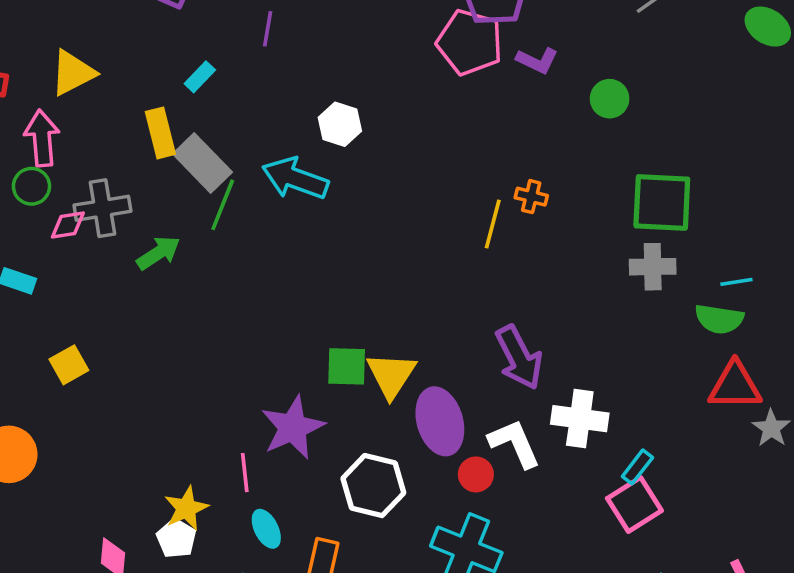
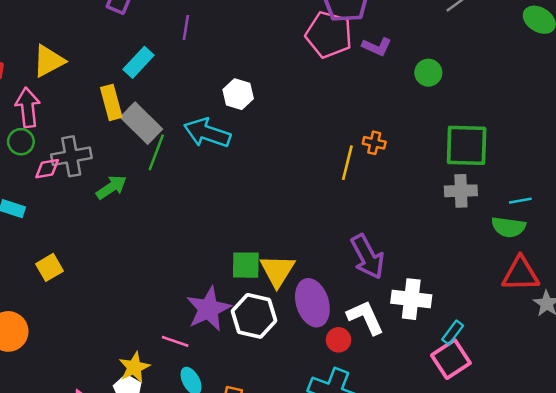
cyan rectangle: (200, 77) -> (139, 62), size x1.4
pink line: (245, 473) -> (175, 341), turned -64
white hexagon: (373, 486) -> (254, 316), moved

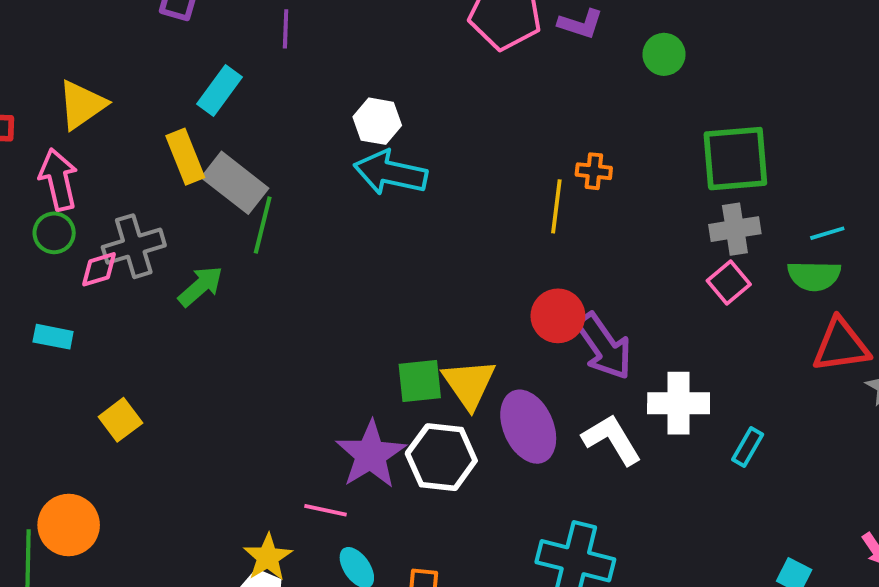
cyan arrow: (207, 133) -> (390, 173), moved
red circle: (339, 340) -> (558, 316), moved, size x1.4
pink square: (451, 359) -> (729, 283), moved, size x0.7

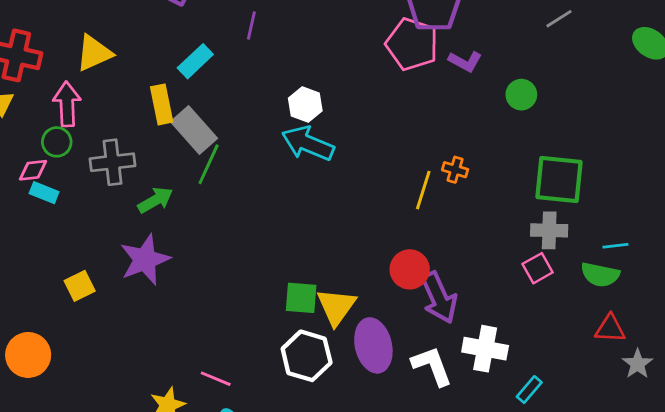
pink diamond: (99, 269) -> (33, 170), moved
cyan rectangle: (53, 337) -> (44, 193), moved
red triangle: (841, 345) -> (610, 329), size x0.7
purple star: (371, 455) -> (145, 260), moved

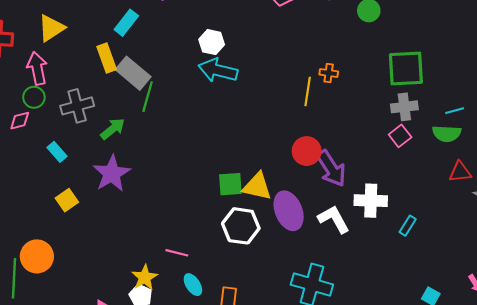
cyan rectangle: (44, 193) -> (57, 152), moved, turned 36
yellow triangle: (336, 307) -> (257, 186), turned -44

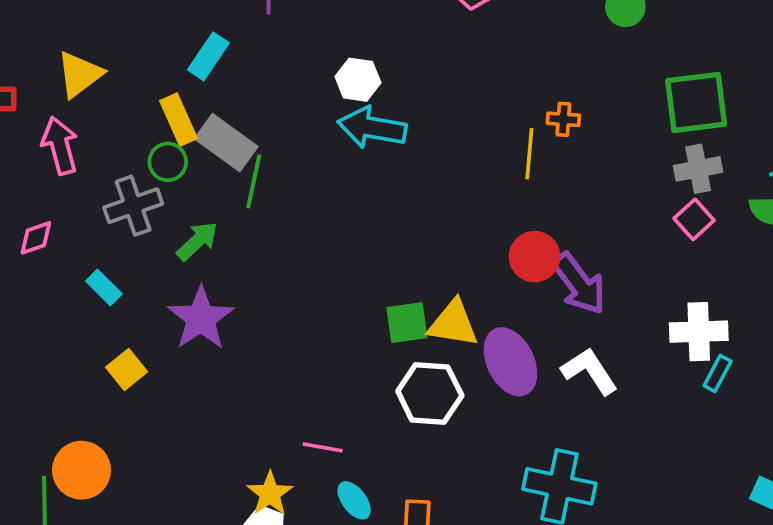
green circle: (34, 97) -> (168, 162), moved
white cross: (371, 201) -> (699, 332), moved

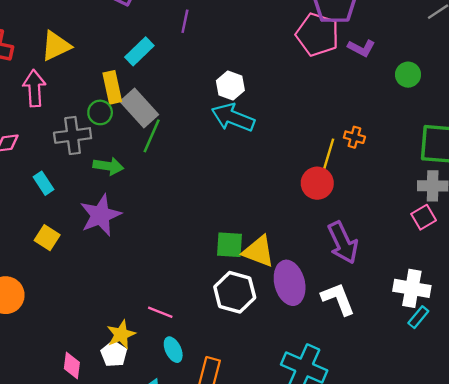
green arrow: (197, 241) -> (108, 166), turned 40
red circle: (535, 257) -> (317, 183), moved
yellow square: (127, 369) -> (47, 238), turned -30

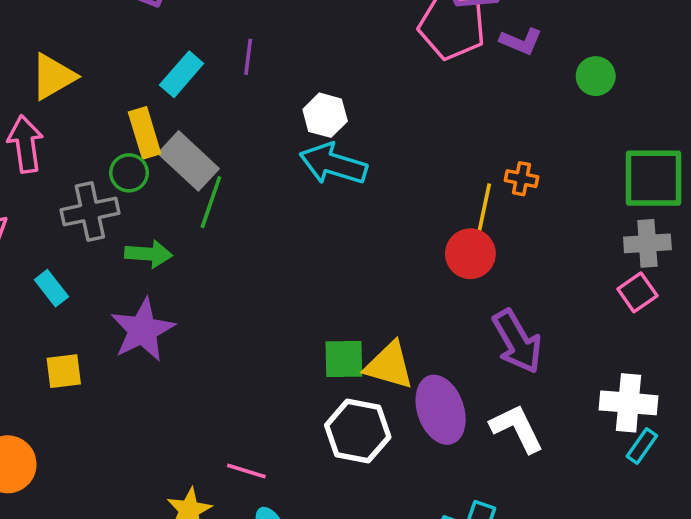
purple line: (185, 21) -> (248, 57), moved
yellow square: (47, 238) -> (64, 371), turned -35

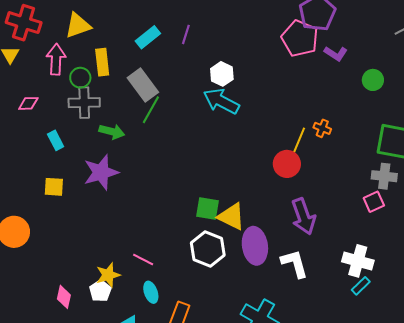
yellow rectangle: (145, 133) -> (102, 62), moved
green circle: (129, 173) -> (80, 78), moved

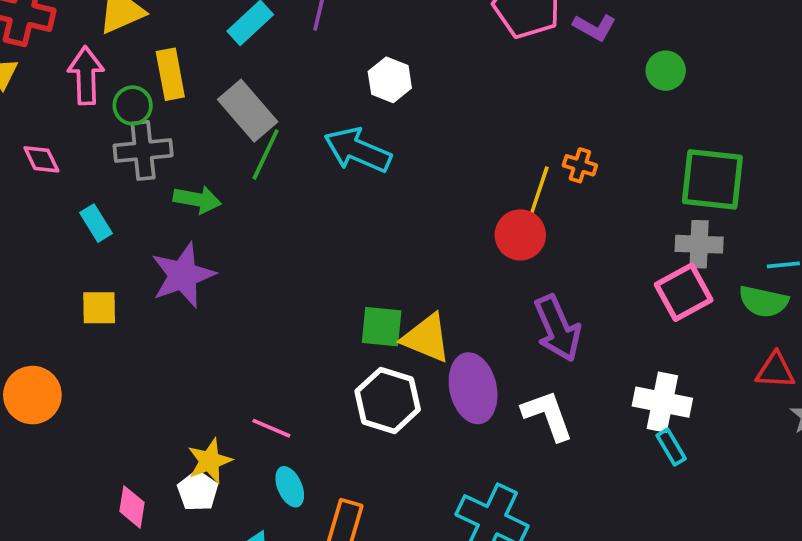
cyan arrow: (221, 101) -> (358, 150), moved
pink diamond: (28, 103) -> (41, 159), turned 70
pink square: (374, 202) -> (684, 292), size x1.4
cyan rectangle: (361, 286) -> (671, 447), turned -72

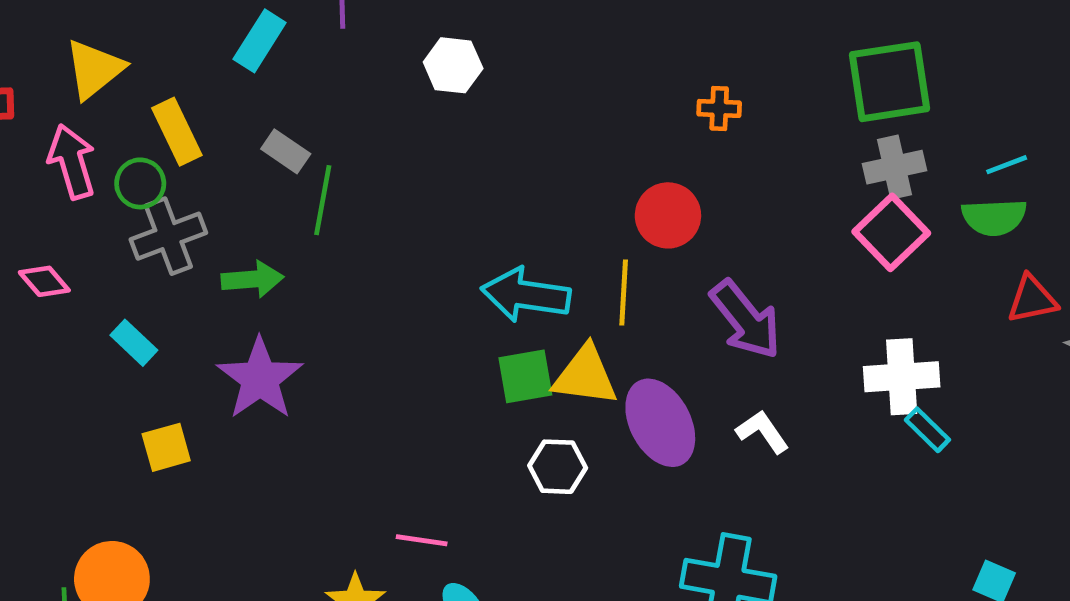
gray rectangle: (248, 111) -> (286, 151), size x0.6
cyan arrow: (358, 150) -> (526, 295), moved
yellow line: (539, 191) -> (624, 292), moved
white hexagon: (388, 400) -> (558, 467), size x0.7
white L-shape: (548, 415) -> (762, 432), size x0.7

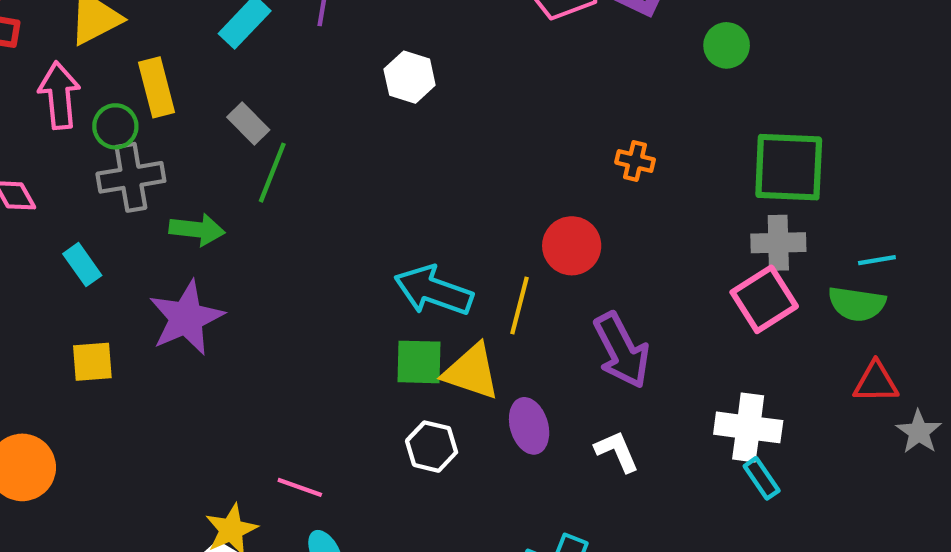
purple ellipse: (660, 423) -> (529, 426), size x0.7

